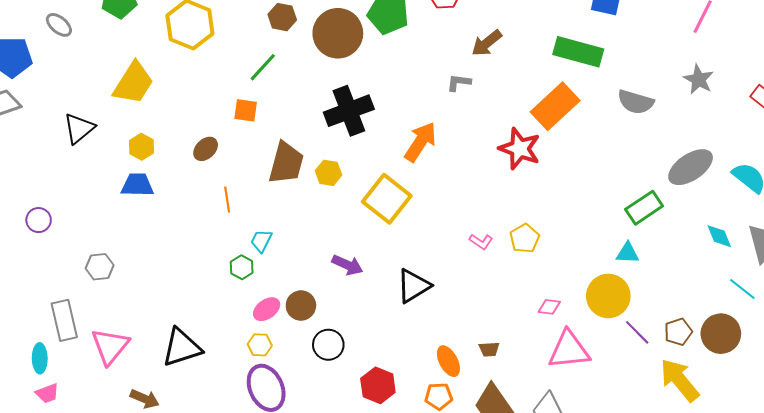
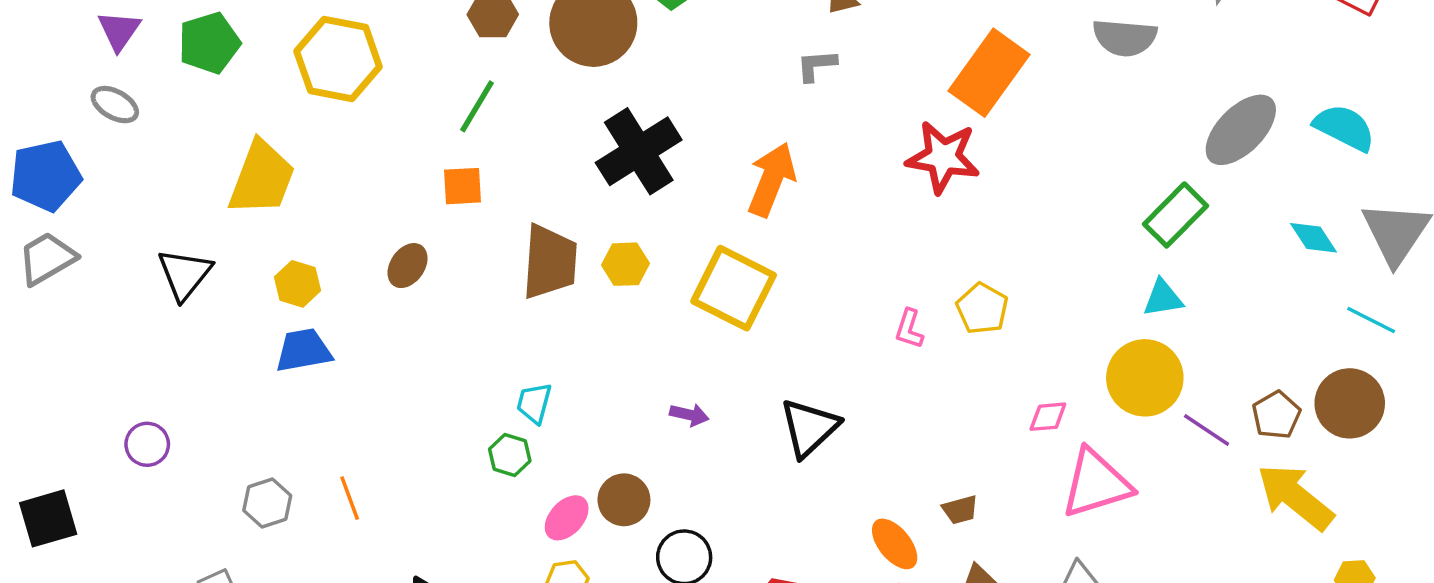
orange line: (227, 199) -> (350, 498), moved
pink L-shape: (481, 242) -> (909, 329), turned 85
purple arrow: (347, 265) -> (689, 415), size x0.7

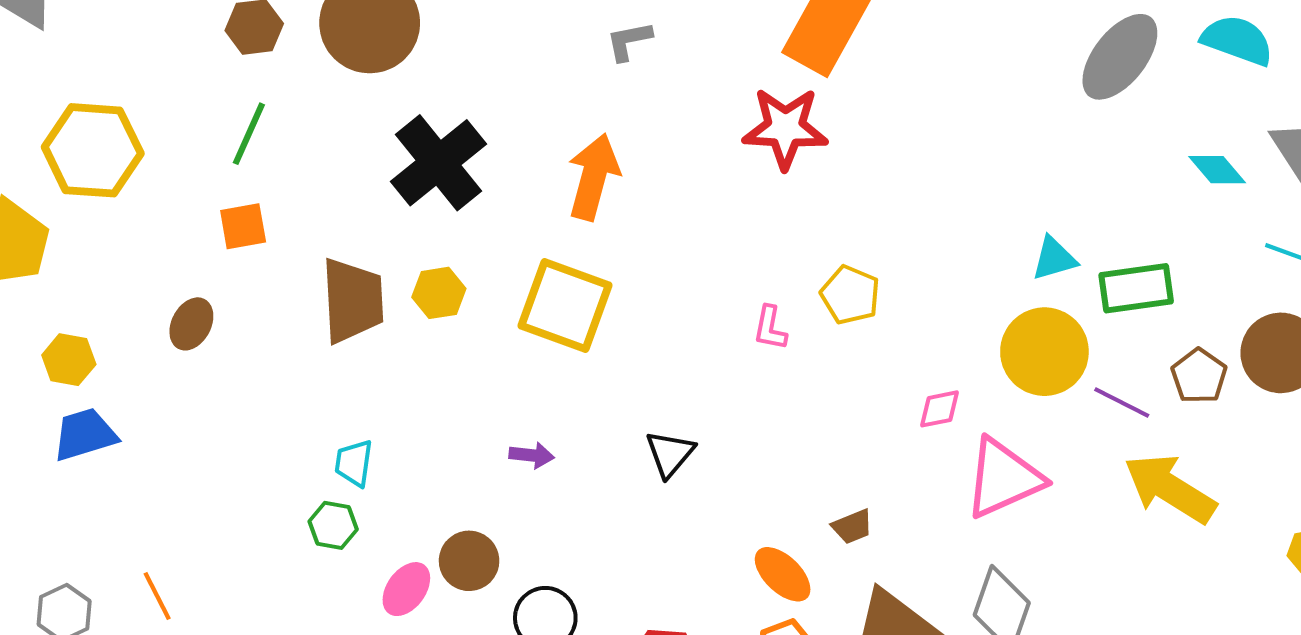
yellow hexagon: (338, 59) -> (93, 150), moved
green rectangle: (1175, 215) -> (1136, 288), moved, turned 44
black triangle: (809, 428) -> (670, 454), size x0.7
yellow arrow: (1295, 497) -> (1170, 488), moved

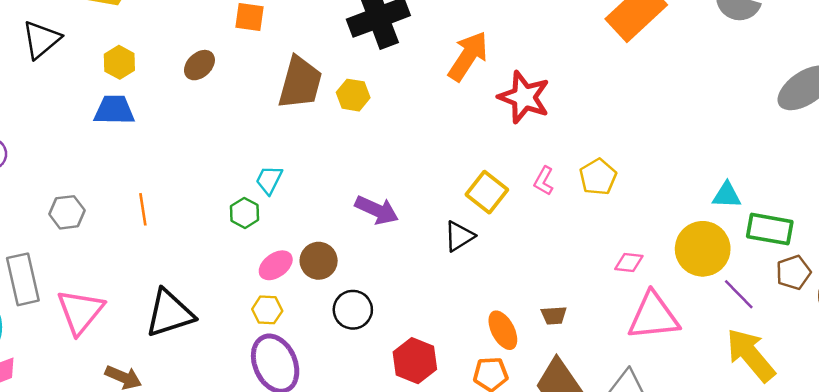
red star: (785, 128) -> (524, 97), moved
yellow square: (565, 305) -> (487, 192), moved, size x0.7
brown pentagon: (1199, 376) -> (793, 272), moved
purple arrow: (532, 455) -> (377, 210), size x1.6
orange line: (157, 596) -> (143, 209), moved

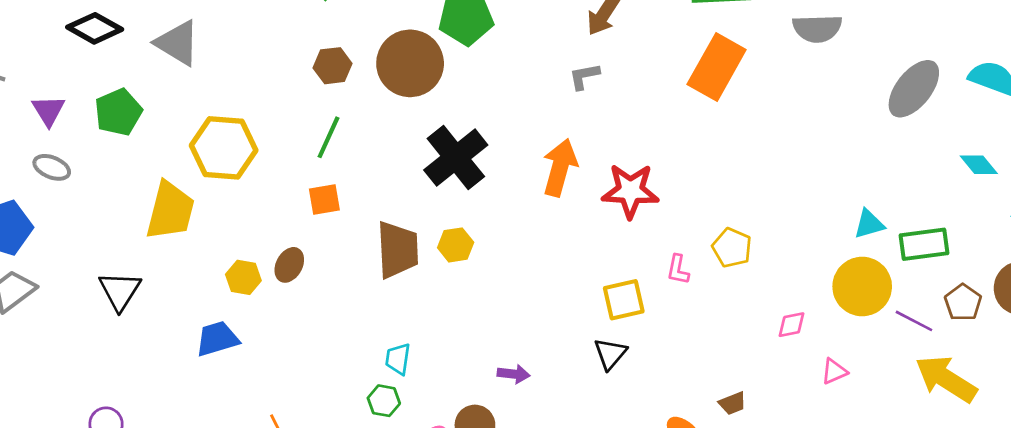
yellow hexagon: (119, 62) -> (243, 277), moved
yellow square: (487, 192) -> (624, 300), turned -33
purple arrow: (377, 210) -> (514, 374), moved, size x0.7
brown pentagon: (793, 272) -> (963, 302), moved
pink triangle: (653, 316) -> (834, 371), size x0.5

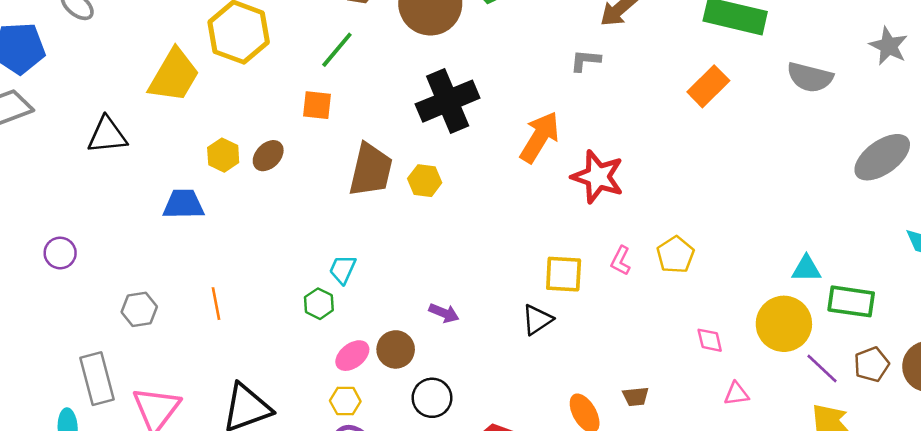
orange rectangle: (717, 67) -> (708, 86), size x0.7
black triangle: (120, 291) -> (107, 135), turned 36
pink diamond: (792, 325) -> (710, 340), turned 72

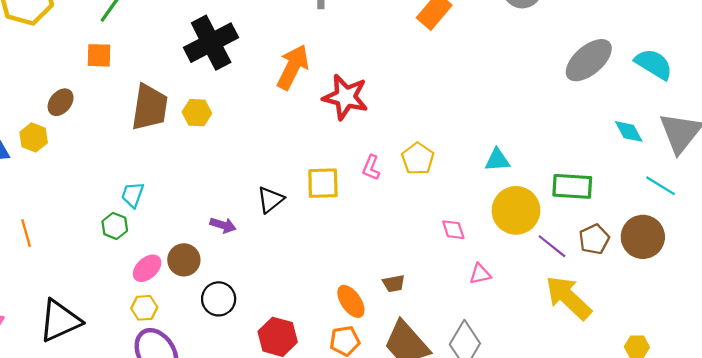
yellow hexagon: (223, 155) -> (34, 137), moved
cyan triangle: (806, 269) -> (497, 160), moved
black triangle: (537, 320) -> (270, 200), moved

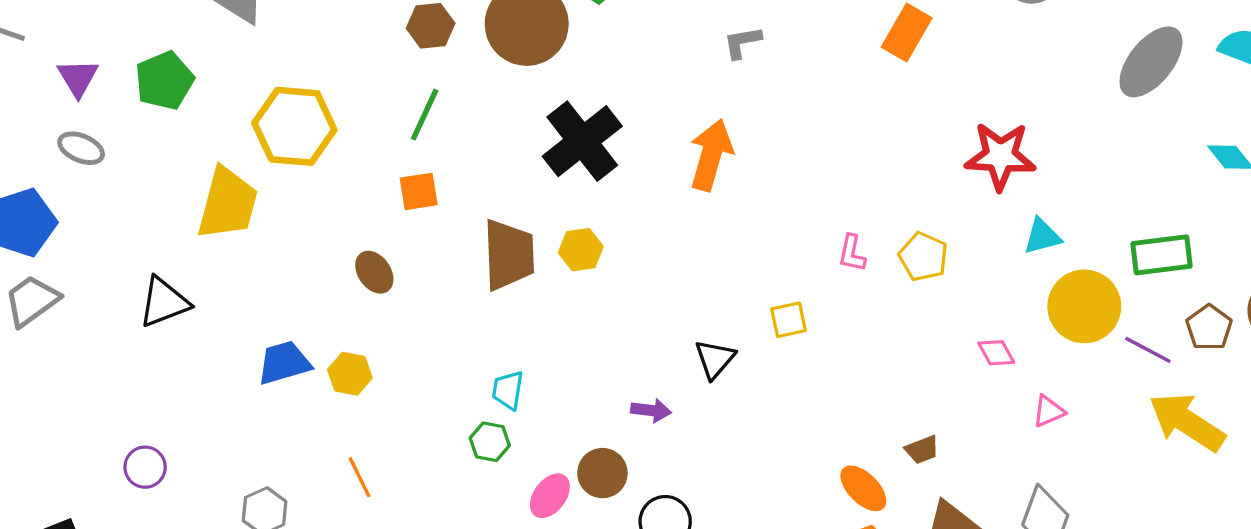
red star: (345, 97) -> (1000, 156), moved
brown ellipse: (61, 102) -> (374, 272), turned -64
yellow hexagon: (34, 137) -> (350, 374), moved
pink L-shape: (371, 168) -> (852, 253), moved
yellow square: (323, 183) -> (789, 320), size x0.7

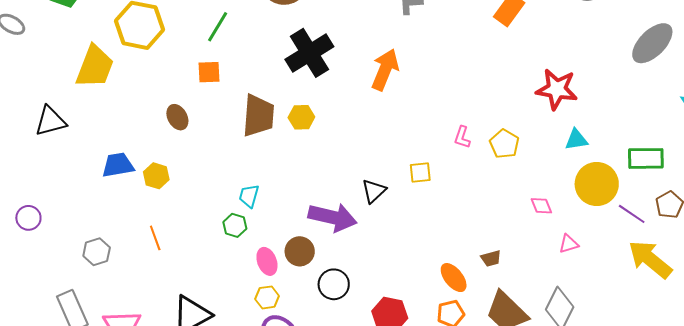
purple arrow: (651, 410) -> (333, 217), size x2.0
pink ellipse: (550, 496) -> (267, 261), turned -64

